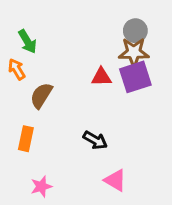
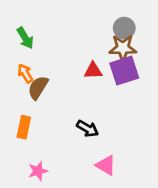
orange arrow: (17, 69) -> (25, 73), moved

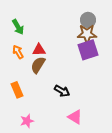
red triangle: (93, 71) -> (39, 50), moved
brown semicircle: (38, 88) -> (38, 65), moved
orange rectangle: (24, 127) -> (17, 90), turned -35

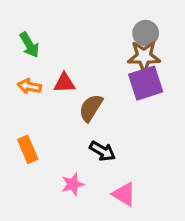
orange arrow: (18, 52) -> (29, 86), turned -48
brown semicircle: (38, 65) -> (91, 108), moved
pink star: (27, 121) -> (73, 184), moved

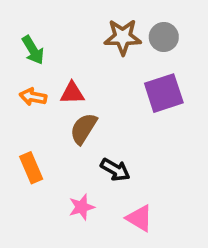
brown star: (144, 56) -> (123, 37), moved
brown semicircle: (91, 108) -> (83, 129), moved

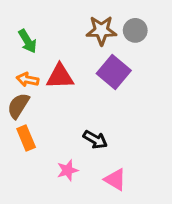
red triangle: (72, 93) -> (60, 77), size x1.4
purple square: (164, 93) -> (114, 72), moved, turned -32
brown semicircle: (83, 129) -> (18, 106), moved

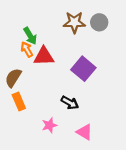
green arrow: (28, 41) -> (30, 36), moved
purple square: (114, 72) -> (83, 69), moved
orange arrow: (28, 80) -> (27, 49), moved, turned 49

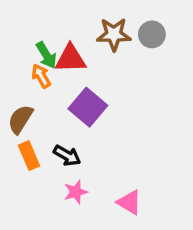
red triangle: (44, 56) -> (71, 59), moved
purple square: (83, 69) -> (88, 107), moved
black arrow: (70, 103) -> (67, 156), moved

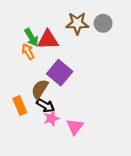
brown semicircle: (20, 119) -> (40, 89), moved
pink star: (76, 192) -> (51, 118), moved
pink triangle: (129, 202) -> (75, 127), moved, turned 36

